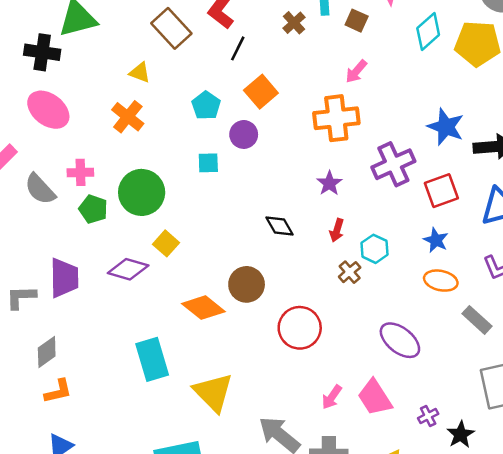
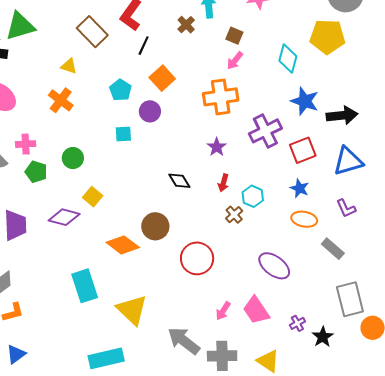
brown square: (357, 21) -> (234, 36), moved
cyan diamond: (428, 32) -> (288, 58), moved, turned -32
green circle: (142, 192) -> (73, 158), size x0.6

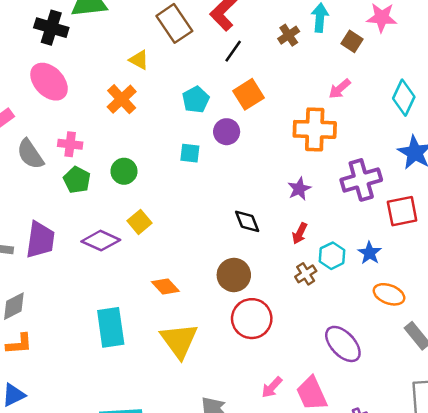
brown square: (234, 36) -> (352, 41), moved
blue star: (300, 188) -> (370, 253), moved
brown circle: (155, 226) -> (234, 275), moved
orange diamond: (123, 245) -> (165, 286), size x0.7
yellow triangle: (132, 310) -> (179, 341), moved

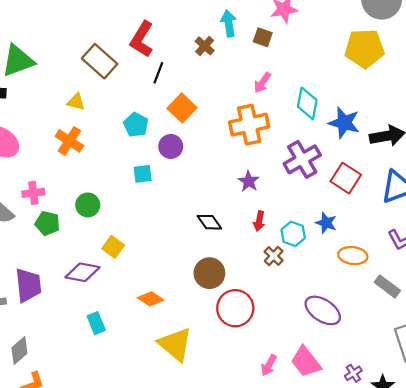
cyan diamond: (404, 98) -> (307, 103), moved
red square: (402, 211) -> (346, 178), turned -32
cyan rectangle: (111, 327) -> (96, 323), moved, size x0.6

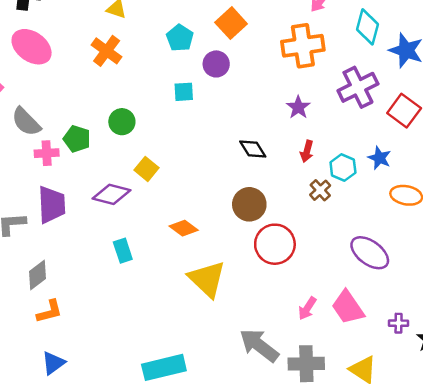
pink cross: (33, 193) -> (47, 153), moved
purple cross: (353, 373) -> (399, 323), turned 30

